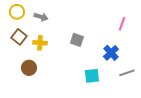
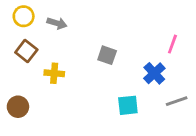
pink line: (122, 24) -> (172, 44), moved
yellow cross: (40, 43) -> (54, 73), moved
brown circle: (29, 68) -> (18, 107), moved

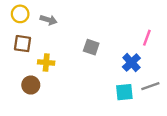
brown square: (26, 51) -> (22, 44), turned -30
cyan square: (128, 105) -> (124, 92), moved
brown circle: (18, 107) -> (31, 85), moved

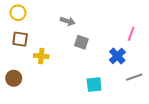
gray arrow: (49, 20) -> (68, 21), moved
brown circle: (31, 85) -> (14, 78), moved
cyan square: (124, 92) -> (94, 85), moved

